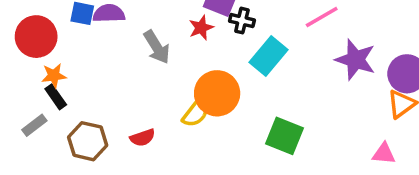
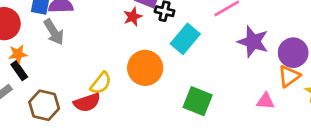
gray arrow: (157, 47) -> (54, 32), moved
yellow semicircle: (196, 113) -> (101, 83), moved
red semicircle: (143, 138) -> (87, 102), size x1.4
pink triangle: (384, 154) -> (265, 101), moved

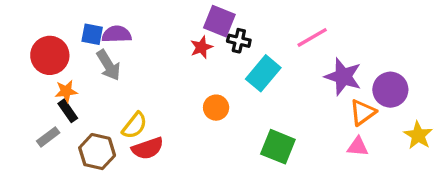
orange circle: (145, 68) -> (216, 108), size x0.6
orange triangle: (289, 76) -> (363, 112), moved
yellow semicircle: (101, 83) -> (135, 125), moved

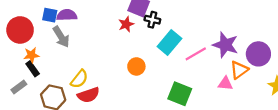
pink line: (312, 37) -> (196, 54), moved
pink triangle: (358, 147) -> (225, 84), moved

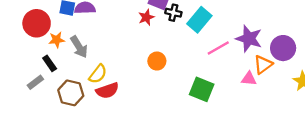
gray arrow: (61, 37) -> (79, 47), moved
cyan rectangle: (169, 43) -> (199, 20), moved
orange star: (31, 55) -> (57, 40), moved

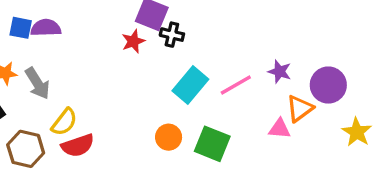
cyan rectangle: (199, 20) -> (190, 85), moved
purple star: (249, 39) -> (280, 72), size x0.6
orange circle: (157, 61) -> (169, 137), moved

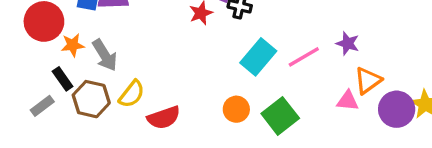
purple circle: (328, 85) -> (397, 109), moved
green square: (212, 144) -> (280, 116), turned 30
red semicircle: (78, 146) -> (164, 118), moved
brown hexagon: (26, 149) -> (91, 99), moved

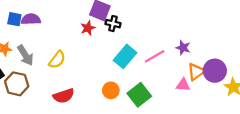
yellow semicircle: (132, 94) -> (57, 60), moved
purple circle: (397, 109) -> (215, 71), moved

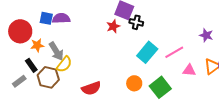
purple star: (183, 48) -> (206, 35), moved
yellow semicircle: (57, 60) -> (64, 64), moved
pink triangle: (183, 85) -> (189, 70), moved

